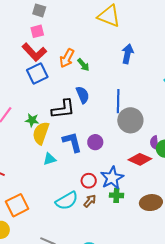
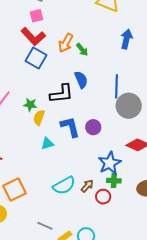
blue square: (37, 74) -> (36, 58), turned -35
yellow semicircle: (41, 133) -> (39, 118), size x0.7
red circle: (89, 181) -> (103, 197), moved

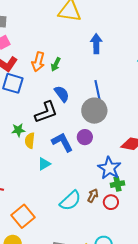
green arrow: (82, 50) -> (56, 64), turned 80
gray circle: (129, 106) -> (94, 111), moved

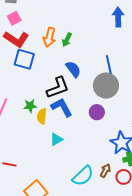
blue arrow: (96, 44) -> (118, 17), moved
blue L-shape: (62, 142) -> (62, 107), moved

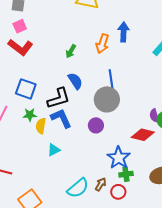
orange arrow: (49, 37) -> (102, 44), moved
blue square: (24, 59) -> (26, 89), moved

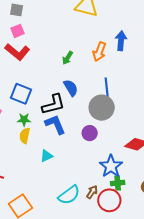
yellow semicircle: (41, 126) -> (25, 136), moved
red circle: (118, 192) -> (109, 200), size x1.5

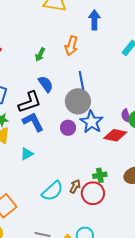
blue arrow: (121, 41) -> (94, 20), moved
blue star: (111, 166) -> (91, 122), moved

